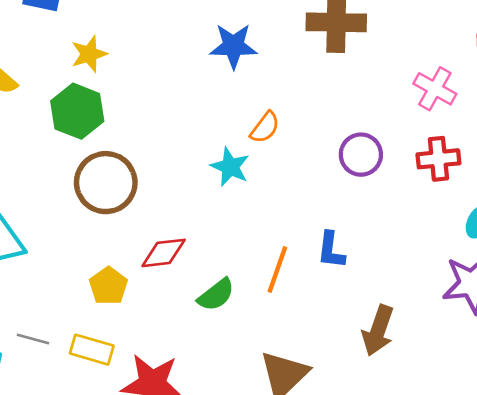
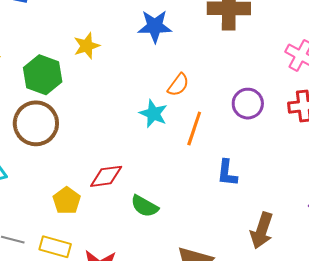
yellow star: (89, 54) -> (87, 46), moved
brown circle: (106, 183) -> (36, 123), moved
orange line: (277, 269) -> (194, 129), moved
green semicircle: (216, 295) -> (144, 206), turned 68

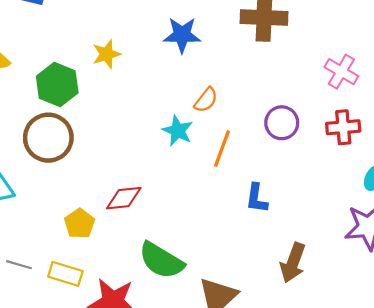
green semicircle: (144, 206) -> (161, 260), moved, size x1.5

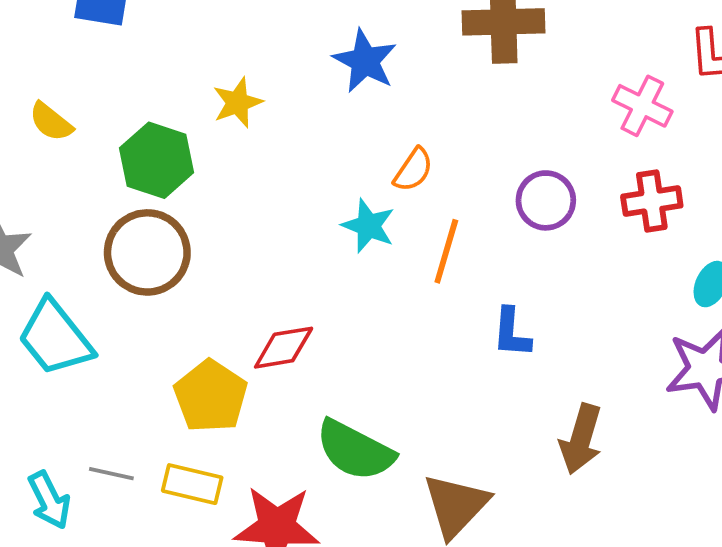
blue star: (182, 35) -> (365, 61), turned 30
yellow pentagon: (80, 224) -> (211, 396), size x1.4

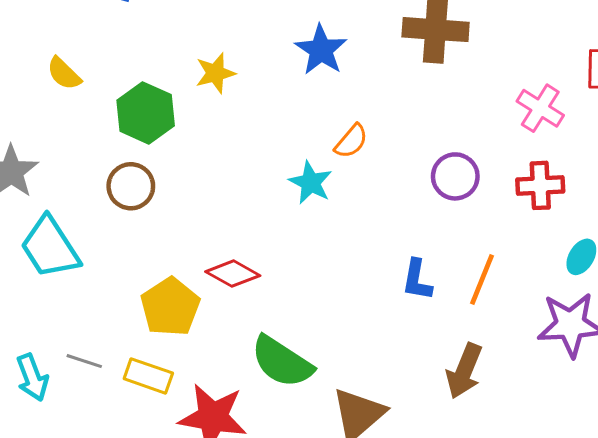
orange line: (446, 251) -> (482, 280), moved
brown circle: (147, 252) -> (131, 186), size x0.7
red diamond: (284, 348) -> (233, 274), turned 33

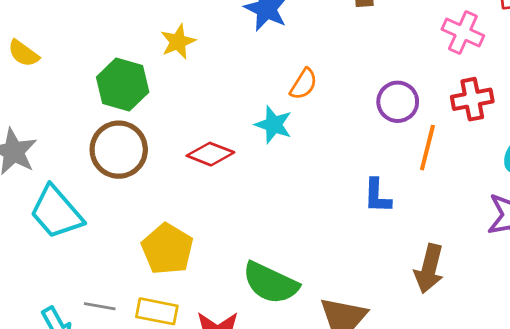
yellow semicircle: (64, 74) -> (23, 53), moved
brown circle: (131, 186) -> (119, 150), size x1.4
red diamond: (233, 274) -> (210, 154), moved
orange line: (482, 280) -> (427, 148), moved

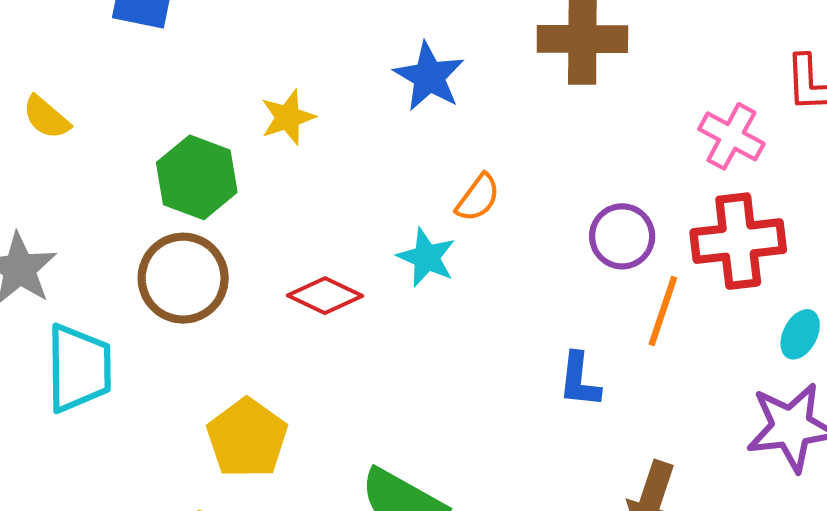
red cross: (472, 99) -> (738, 241), size x1.4
cyan trapezoid: (56, 212) -> (79, 368), turned -144

